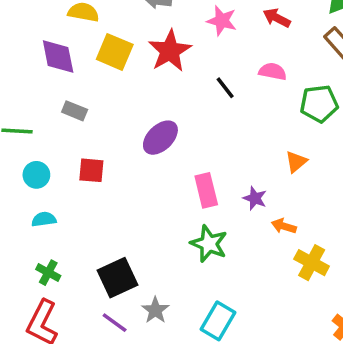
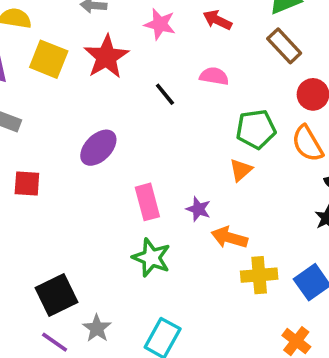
green pentagon: (319, 104) -> (256, 129), moved
orange arrow: (284, 226) -> (229, 238), size x1.4
yellow cross: (312, 263) -> (259, 275), turned -32

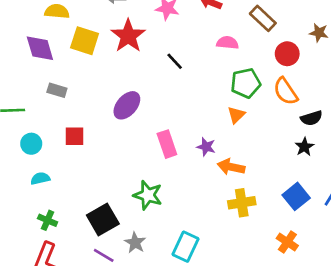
pink semicircle: (214, 76) -> (227, 43), moved
green star: (151, 258) -> (148, 195), moved
yellow cross: (259, 275) -> (242, 203), moved

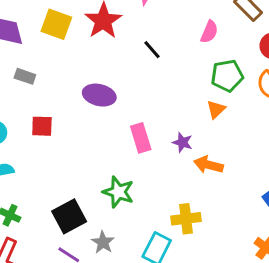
pink semicircle: (227, 43) -> (209, 32), turned 105
purple ellipse: (127, 105) -> (99, 95), turned 60
yellow cross: (242, 203) -> (186, 219), moved

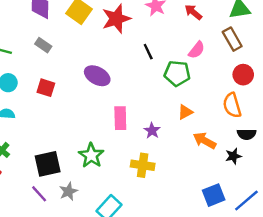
green pentagon: (227, 76) -> (177, 73), moved
orange arrow: (208, 165) -> (205, 141), moved
yellow cross: (186, 219) -> (143, 165), moved

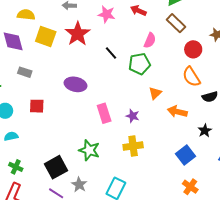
black star: (233, 156) -> (205, 131), moved
blue square: (214, 195) -> (185, 155), moved

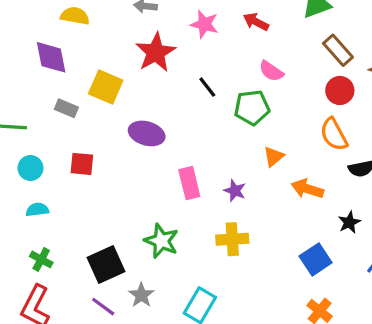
brown rectangle: (176, 23) -> (338, 50), moved
yellow square: (46, 37) -> (106, 87), moved
pink semicircle: (150, 40) -> (271, 71), turned 98

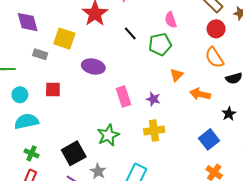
pink semicircle: (271, 71) -> (171, 20), turned 42
cyan semicircle: (37, 210) -> (26, 121), size x1.6
green star: (161, 241) -> (108, 135), turned 30

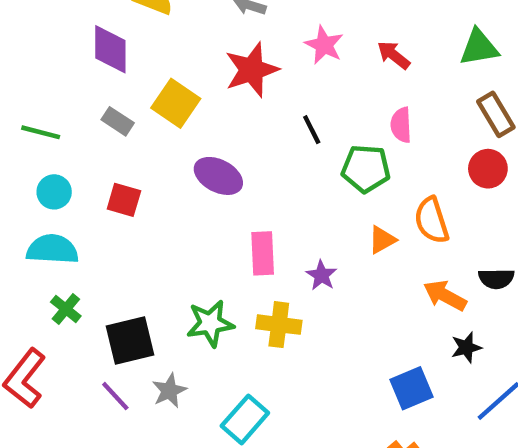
orange semicircle: (214, 58) -> (432, 220), moved
orange arrow: (200, 94) -> (445, 296), moved
yellow cross: (154, 131) -> (279, 325), moved
green cross: (32, 153) -> (66, 309), moved

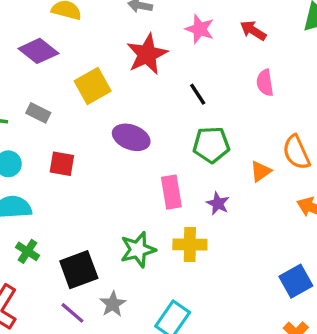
purple diamond: (110, 49) -> (38, 51), turned -45
yellow square: (176, 103) -> (93, 86), turned 33
gray rectangle: (118, 121) -> (38, 113), moved
green pentagon: (366, 169) -> (211, 145), moved

